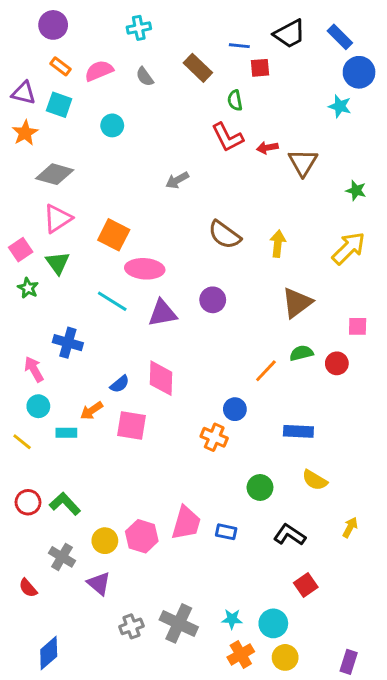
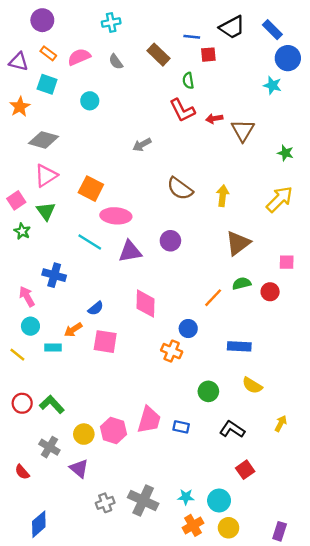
purple triangle: (24, 93) -> (19, 62), moved
pink diamond: (161, 378) -> (146, 304), moved

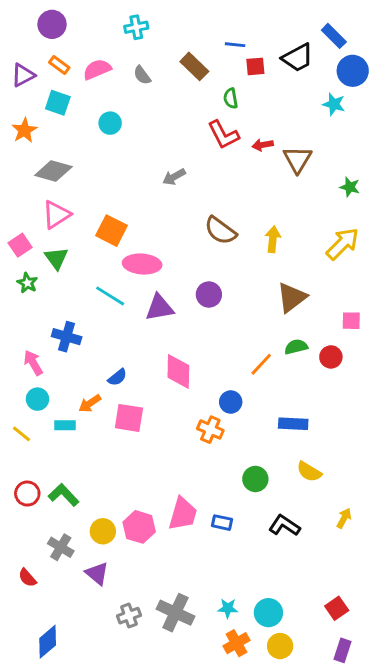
black trapezoid: (232, 27) -> (297, 58), moved
purple triangle: (19, 62) -> (23, 75), turned -42
red square: (245, 470) -> (337, 608), moved

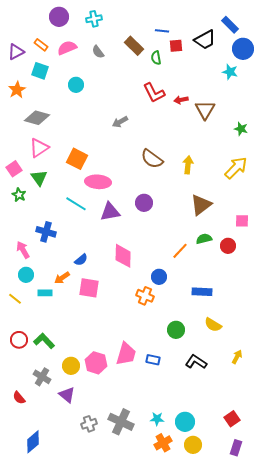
purple circle: (52, 24) -> (59, 17), moved
green semicircle: (231, 98) -> (156, 58), moved

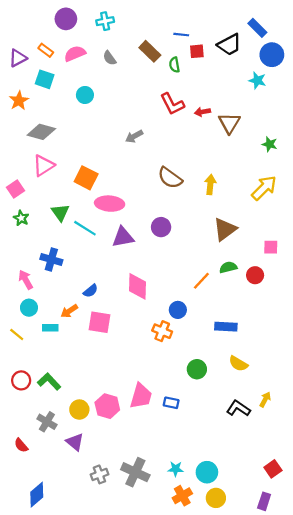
green triangle: (39, 178) -> (60, 213), moved
black L-shape: (196, 362) -> (238, 408), moved
red square: (232, 419) -> (273, 469), moved

